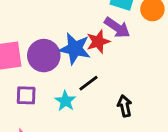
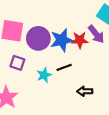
blue star: (75, 49) -> (62, 40), turned 30
black arrow: (125, 106) -> (85, 91), turned -96

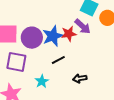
purple square: (17, 63) -> (16, 62), size x1.5
cyan star: (44, 75) -> (42, 81), moved

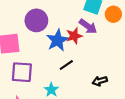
purple circle: (32, 38) -> (36, 20), moved
black arrow: (80, 78) -> (100, 81), moved

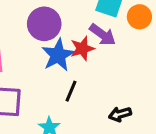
purple circle: (36, 20) -> (44, 24), moved
black line: (66, 65) -> (71, 91), turned -32

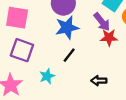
red star: (82, 48) -> (109, 38), moved

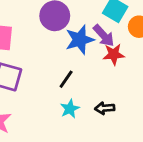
blue star: (67, 28) -> (80, 40), moved
cyan star: (47, 76) -> (70, 109), moved

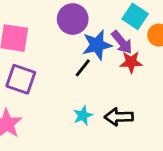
black line: (66, 79) -> (83, 68), moved
black arrow: (105, 108) -> (119, 117), size x1.4

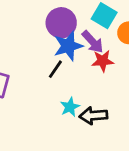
purple circle: (73, 19) -> (61, 23), moved
cyan star: (83, 115) -> (70, 107), moved

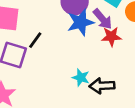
black line: (55, 69) -> (35, 40), moved
cyan star: (70, 107) -> (81, 78), turned -30

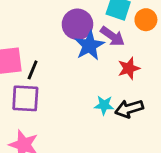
red star: (111, 37) -> (129, 68), moved
black line: (35, 40) -> (33, 70), moved

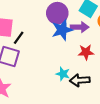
purple arrow: (112, 36) -> (80, 27), turned -48

